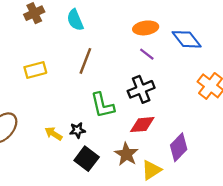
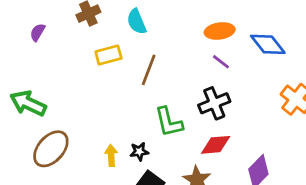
yellow rectangle: (35, 70) -> (108, 55), moved
yellow arrow: (54, 134) -> (111, 156), turned 54

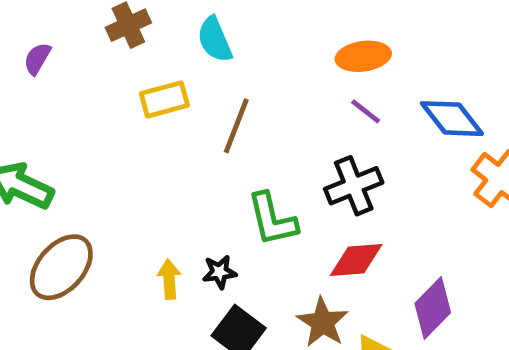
blue diamond: (268, 44) -> (452, 119), moved

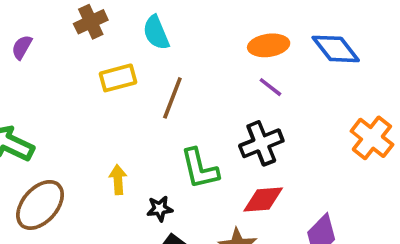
blue diamond: (452, 119) -> (336, 49), moved
yellow arrow: (169, 279) -> (118, 180), moved

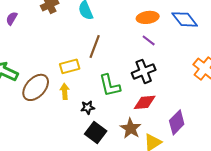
yellow rectangle: (118, 78) -> (70, 66), moved
brown ellipse: (40, 205) -> (36, 87), moved

